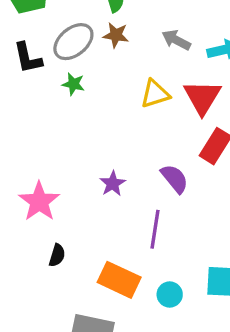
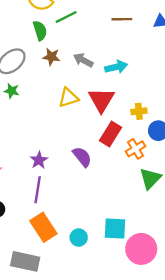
brown star: (116, 35) -> (51, 57), moved
purple line: (155, 229) -> (38, 190), moved
orange rectangle: (119, 280) -> (43, 227), turned 32

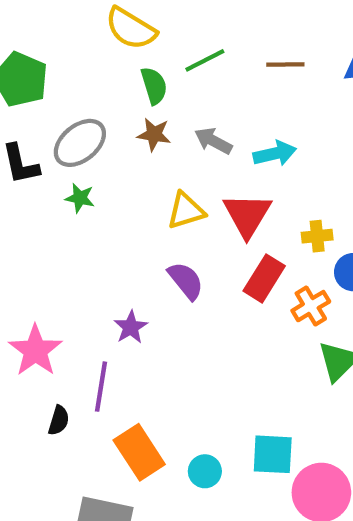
green line: (66, 17) -> (205, 60), moved
green semicircle: (40, 31) -> (154, 86), moved
purple semicircle: (82, 157) -> (186, 281), moved
purple line: (38, 190) -> (101, 387), moved

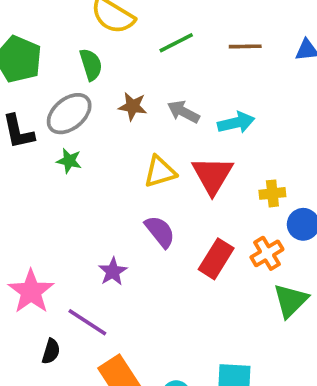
green semicircle: (154, 86) -> (91, 65), moved
red rectangle: (264, 278) -> (216, 259), moved
purple line: (101, 387) -> (87, 322), turned -66

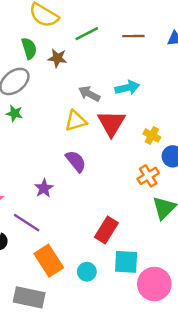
brown star: (133, 106) -> (57, 58), moved
gray arrow: (183, 112) -> (89, 94), moved
yellow cross: (272, 193) -> (152, 135), turned 35
red rectangle: (216, 259) -> (106, 230), moved

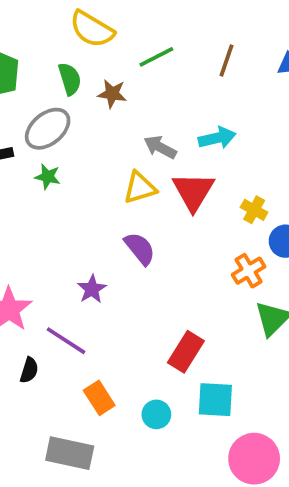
brown line: (133, 36) -> (226, 60), turned -70
orange rectangle: (49, 261) -> (99, 398), size x0.7
pink circle: (154, 284) -> (254, 459), moved

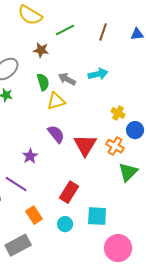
green semicircle: (70, 79) -> (43, 82), moved
red triangle: (193, 191) -> (85, 145), moved
orange cross: (249, 271) -> (115, 146), turned -30
red rectangle: (186, 352) -> (69, 192), moved
gray rectangle: (70, 453) -> (18, 245), turned -40

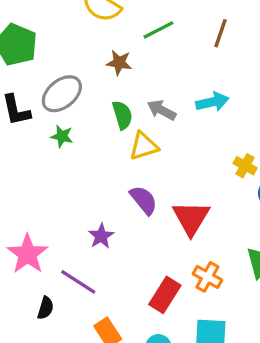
orange cross: (115, 146) -> (207, 277), moved

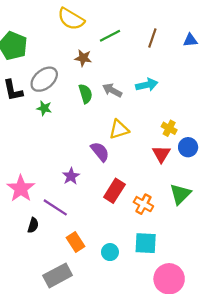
yellow triangle: (144, 146) -> (119, 129), moved
red triangle: (191, 218) -> (161, 154), moved, size x0.7
red rectangle: (165, 295) -> (114, 191), moved

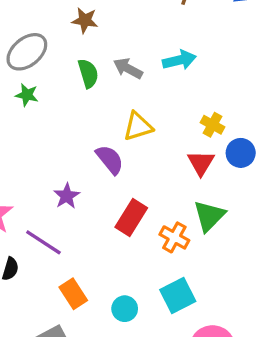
green triangle: (180, 194) -> (209, 216), moved
cyan square: (146, 243) -> (178, 295), turned -30

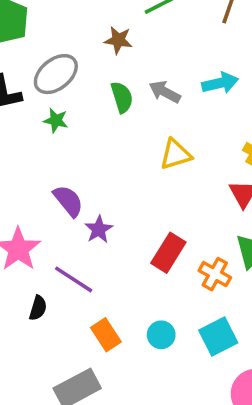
purple semicircle: (110, 160) -> (68, 201), moved
cyan circle: (125, 309) -> (161, 335), moved

